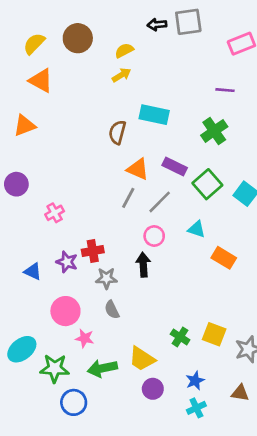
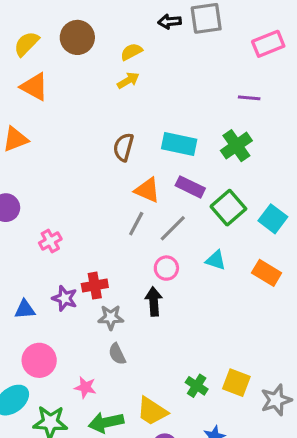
cyan rectangle: (154, 115) -> (179, 144), moved
orange rectangle: (224, 258) -> (267, 273), moved
blue triangle: (33, 271) -> (25, 309), turned -30
pink circle: (65, 311) -> (39, 360), moved

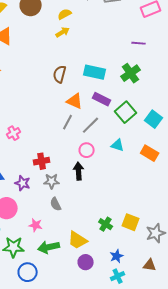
purple star: (65, 298) -> (23, 183), moved

